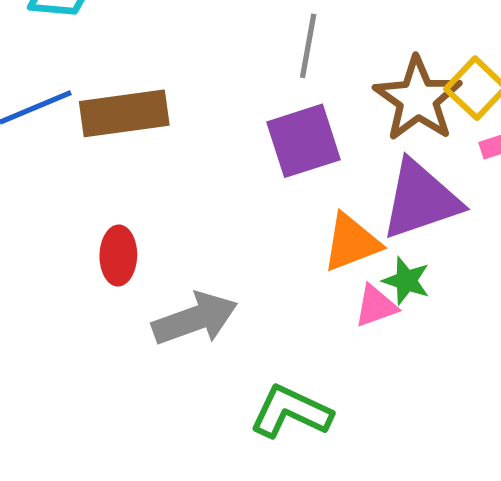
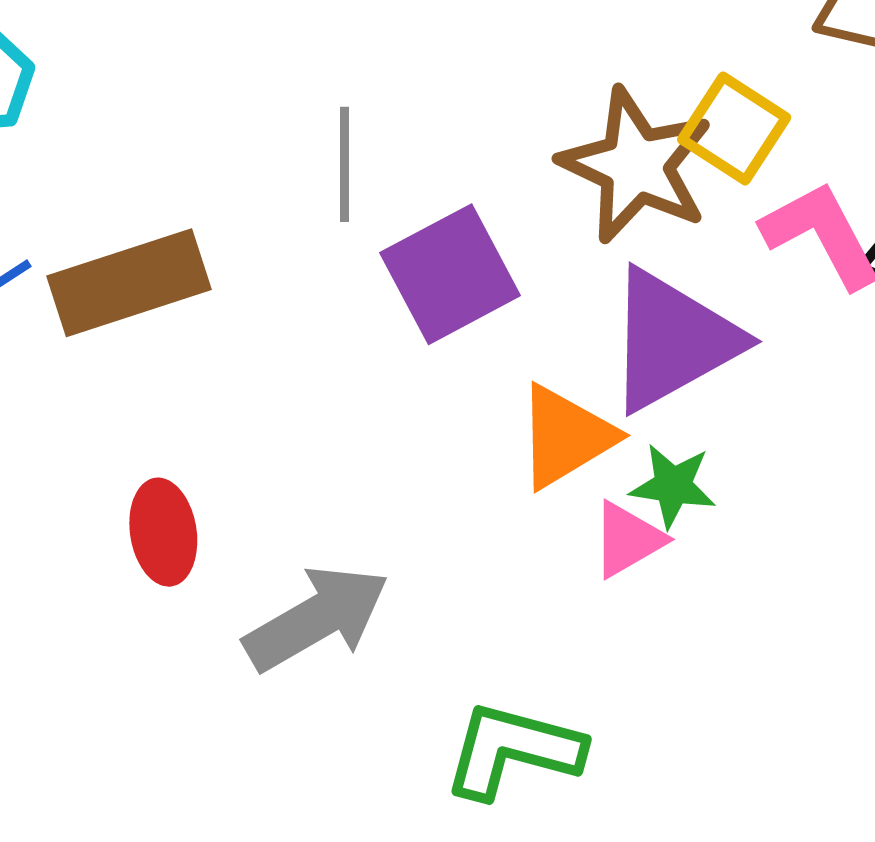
gray line: (308, 46) -> (344, 164), moved

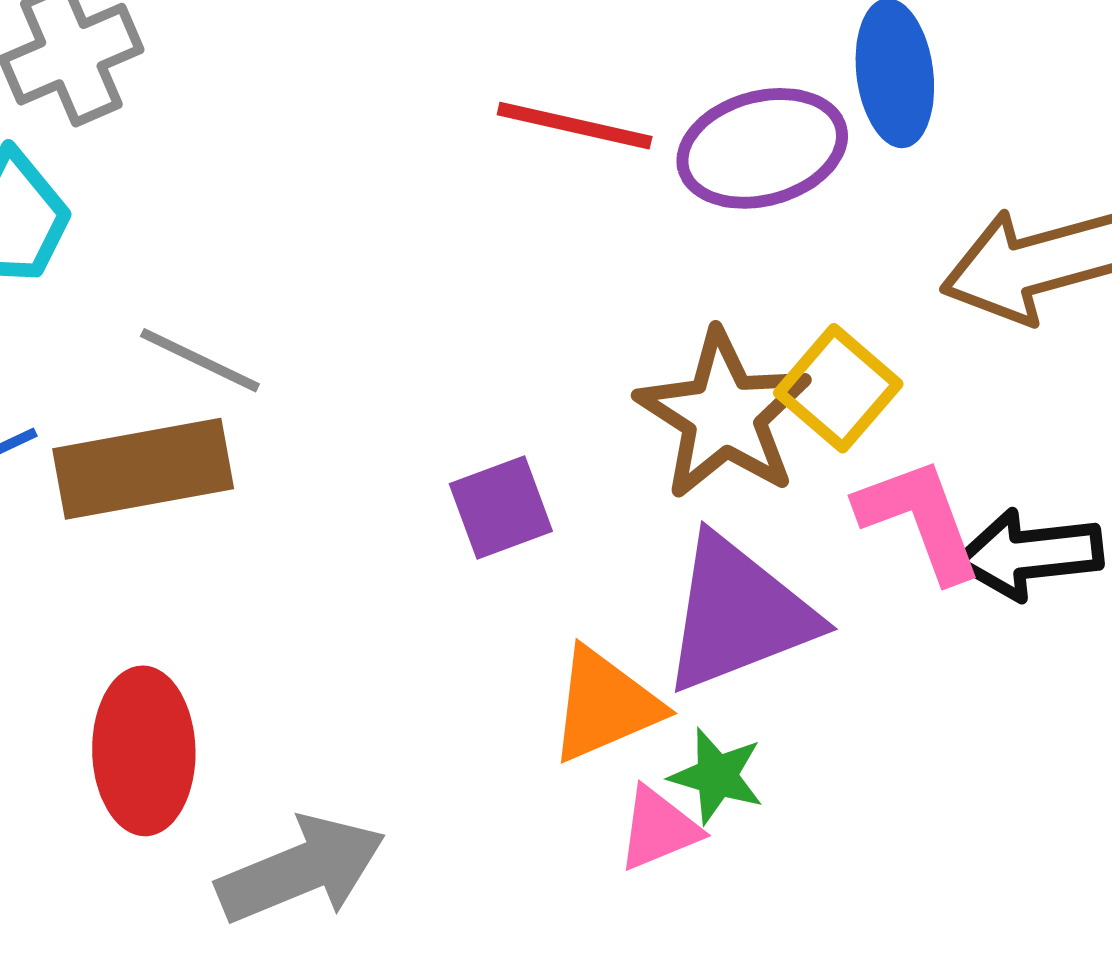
gray line: (344, 164) -> (200, 360), moved, turned -72
purple square: (450, 274) -> (501, 508), size x0.7
red ellipse: (163, 532) -> (144, 751), size x1.4

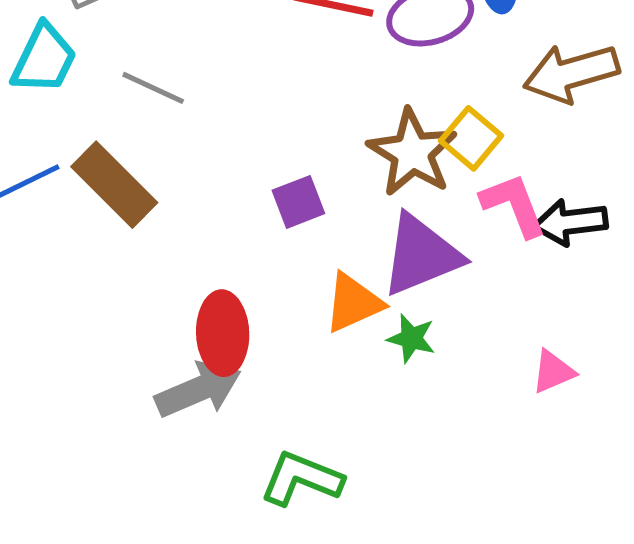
gray line: (200, 360) -> (153, 88), moved
brown rectangle: (143, 469) -> (114, 185), turned 56
red ellipse: (144, 751) -> (223, 333), moved
pink triangle: (659, 829) -> (553, 372), moved

